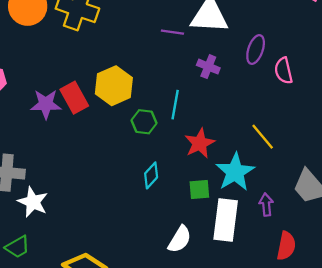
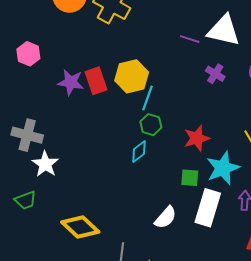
cyan line: (175, 105) -> (148, 98), moved
green hexagon: (144, 122) -> (151, 125), moved
cyan diamond: (151, 175) -> (139, 151), moved

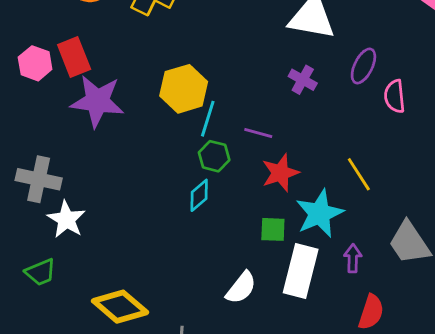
purple line: (190, 39) -> (258, 133), moved
red rectangle: (96, 81) -> (74, 57), moved
purple star: (71, 82) -> (97, 101), size x1.4

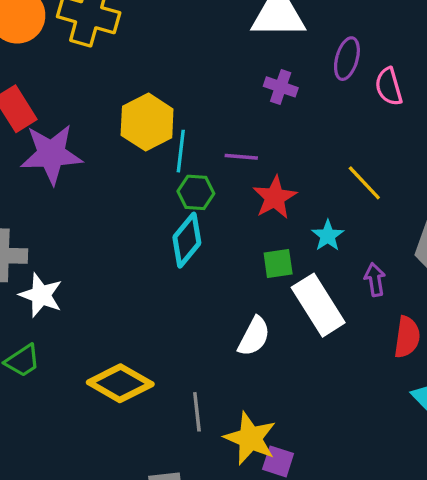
cyan diamond: (199, 195) -> (187, 240), size x1.4
cyan star: (320, 214) -> (328, 236), size x0.6
white rectangle: (301, 271) -> (318, 305), turned -36

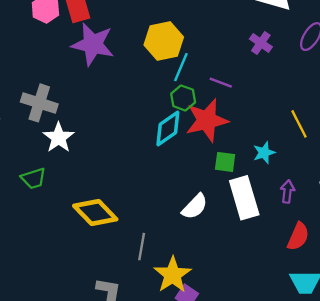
red star: (275, 197) -> (207, 120), moved, size x1.4

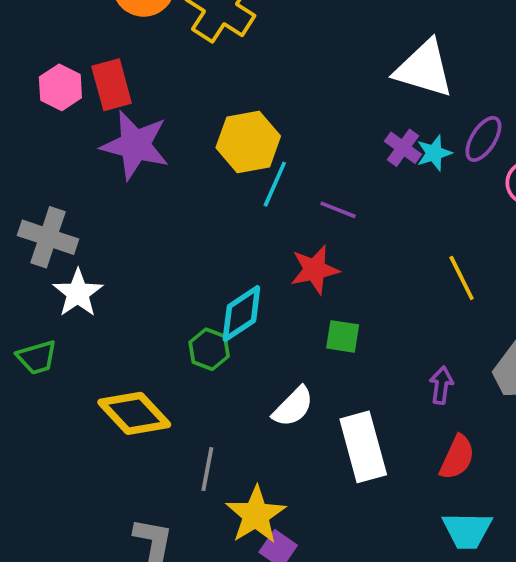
green hexagon: (183, 98) -> (209, 349), moved
red star: (207, 120) -> (315, 270), size x0.7
cyan diamond: (168, 129) -> (241, 313), moved
cyan star: (264, 153) -> (434, 153), moved
white rectangle: (244, 198) -> (363, 447), moved

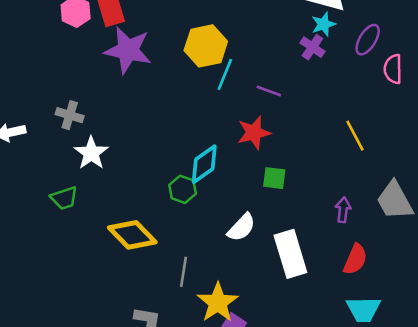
cyan star: (434, 153) -> (323, 24), moved
gray cross: (48, 237) -> (70, 115), size x0.7

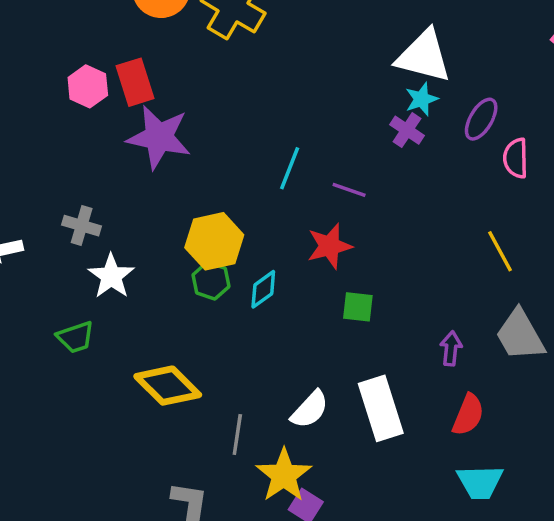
yellow hexagon: (206, 46) -> (214, 241), moved
yellow line: (355, 136) -> (500, 251), moved
cyan diamond: (204, 164) -> (263, 289), size x0.7
green hexagon: (183, 189) -> (211, 281), moved
white semicircle: (241, 227) -> (310, 409), moved

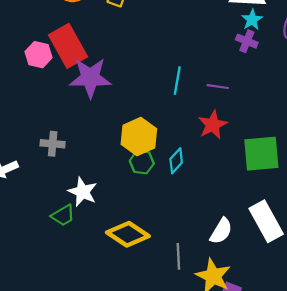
red rectangle: (135, 82) -> (68, 46), size x1.4
white star: (111, 276) -> (83, 192), moved
green square: (358, 307) -> (261, 154), moved, size x1.8

